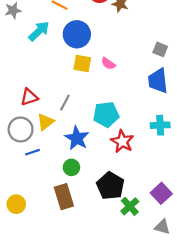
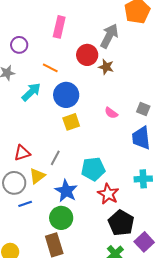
yellow square: (82, 63) -> (71, 122), turned -30
pink semicircle: (108, 63) -> (111, 113), moved
green circle: (71, 167) -> (61, 218), size x1.5
black pentagon: (110, 186) -> (121, 223), moved

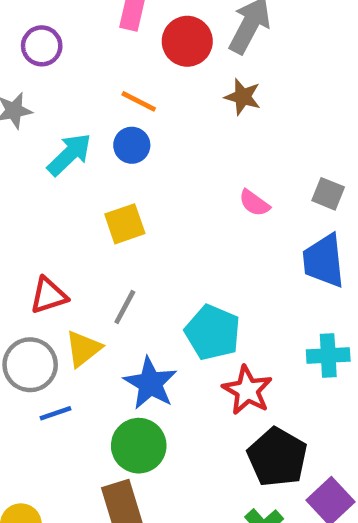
red circle: (87, 55) -> (187, 41), moved
orange line: (50, 68) -> (139, 101), moved
blue circle: (66, 95) -> (132, 145), moved, size x0.6
yellow square: (71, 122) -> (125, 224), moved
cyan pentagon: (93, 169) -> (213, 332), turned 30

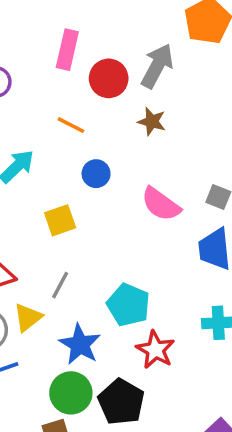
blue circle: (132, 145) -> (96, 174), moved
pink semicircle: (254, 203) -> (161, 204), size x1.6
black pentagon: (277, 457) -> (121, 402), moved

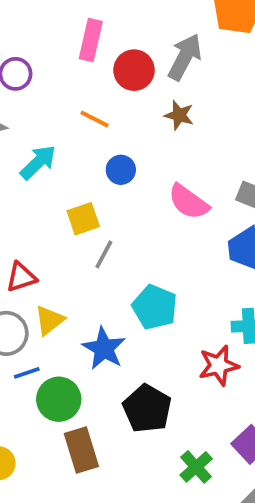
gray line: (60, 285) -> (104, 254), moved
red star: (155, 350) -> (219, 365), moved, turned 30
green circle: (71, 393) -> (59, 399), moved

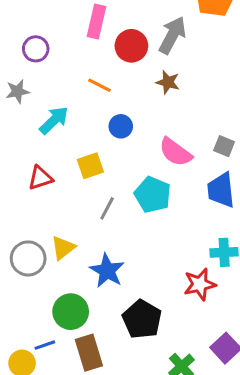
gray line: (104, 254) -> (107, 208), moved
red triangle: (21, 277) -> (40, 178), moved
cyan pentagon: (155, 307) -> (153, 195), moved
blue line: (27, 373) -> (45, 345), moved

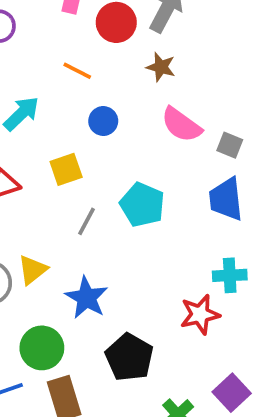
pink semicircle: (175, 152) -> (181, 125), moved

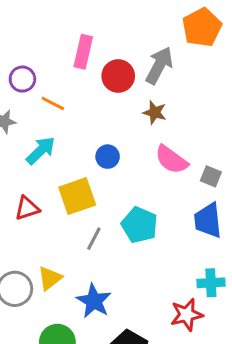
orange line: (77, 71) -> (53, 103), moved
yellow square: (66, 169) -> (77, 196), size x1.4

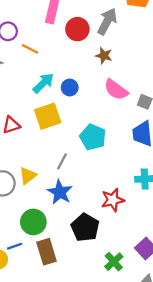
cyan arrow: (41, 151) -> (43, 83), moved
gray line: (94, 239) -> (62, 161), moved
red star: (187, 315) -> (113, 200), moved

